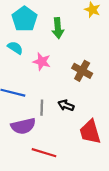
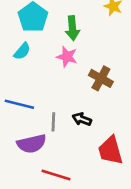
cyan semicircle: (15, 48) -> (22, 51), turned 98
pink star: (42, 62) -> (67, 57), moved

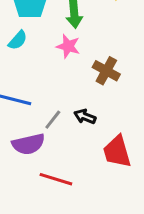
gray line: (53, 122) -> (53, 120), turned 36

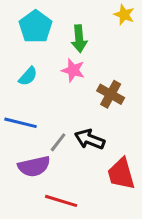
cyan semicircle: (18, 40) -> (28, 76), moved
black arrow: (85, 117) -> (90, 139), size x1.4

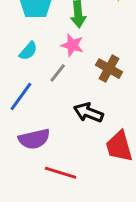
blue line: (21, 123) -> (21, 96), turned -68
gray line: (58, 142) -> (58, 73), moved

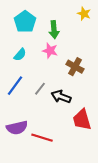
gray line: (58, 73) -> (40, 89), moved
purple semicircle: (34, 139) -> (17, 128), moved

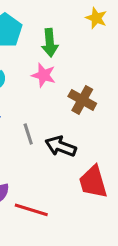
gray line: (40, 89) -> (28, 134), turned -56

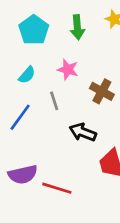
green arrow: (50, 43) -> (77, 27), moved
gray line: (28, 134) -> (54, 101), moved

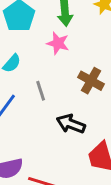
pink star: (68, 70) -> (58, 43), moved

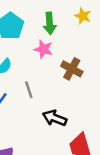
brown cross: (91, 81) -> (72, 69), moved

